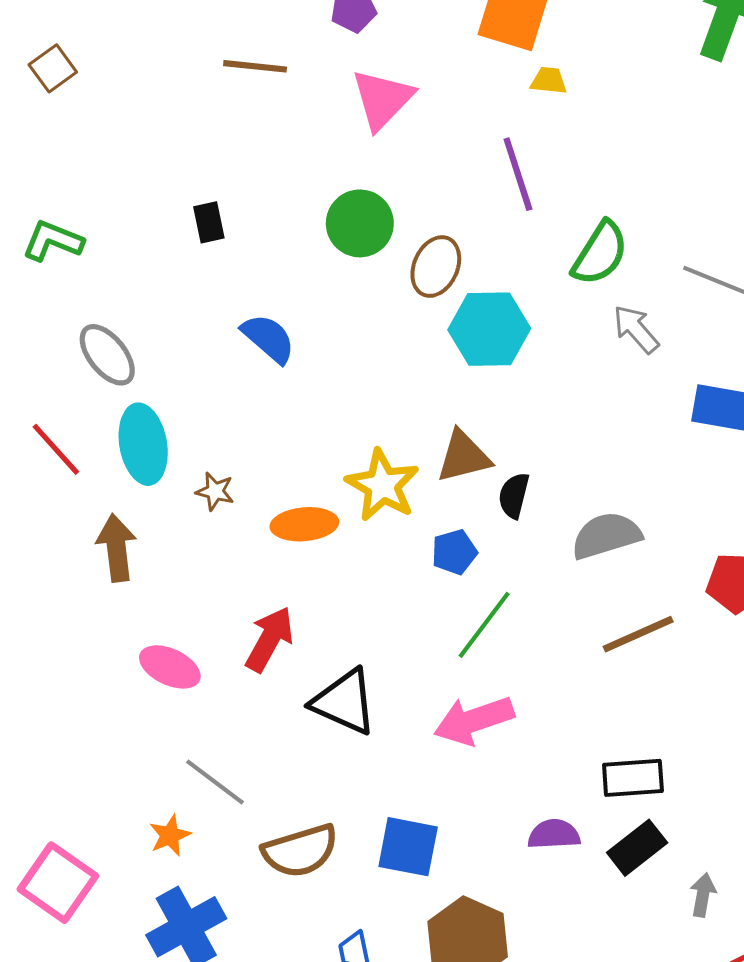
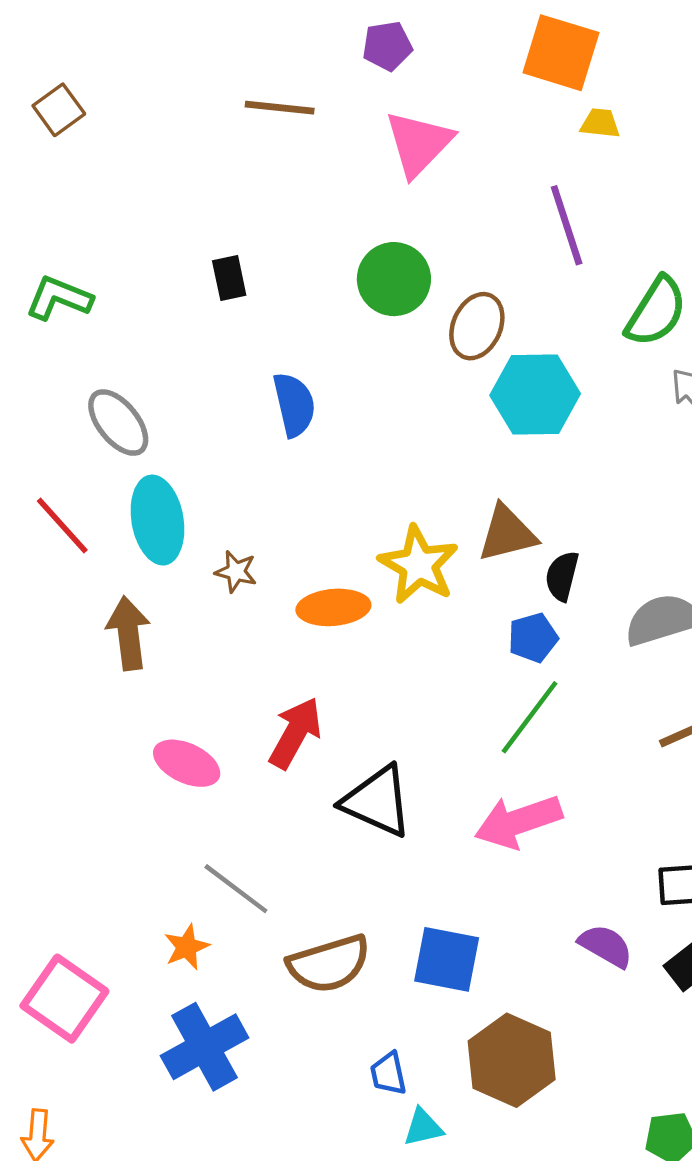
blue semicircle: (268, 338) -> (294, 405), turned 36
blue pentagon: (454, 552) -> (533, 638), moved
purple semicircle: (554, 834) -> (606, 946), turned 33

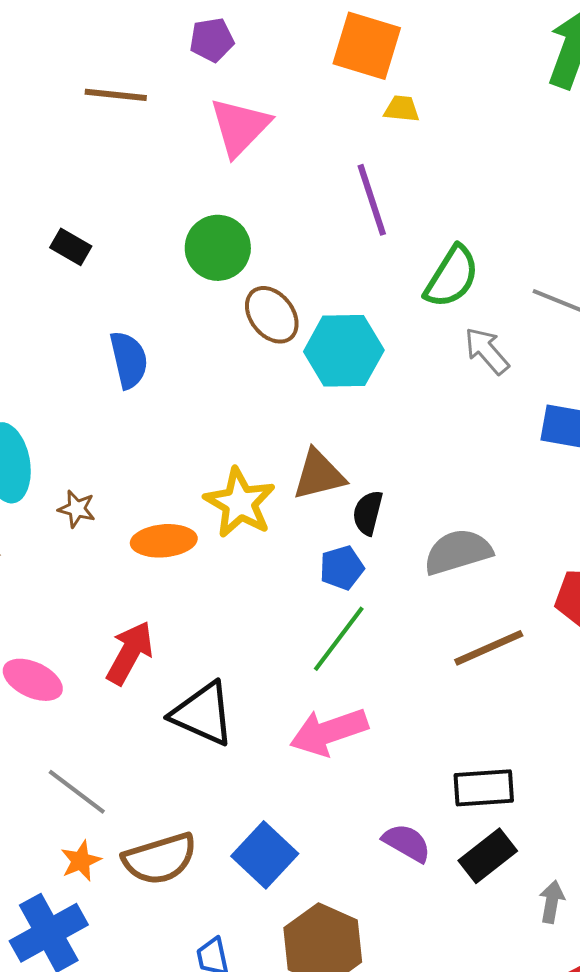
black rectangle: (229, 278) -> (71, 247), turned -48
brown ellipse: (477, 326) -> (272, 315), moved, turned -62
orange star: (187, 947) -> (81, 861), moved
blue square: (447, 959) -> (265, 855), turned 32

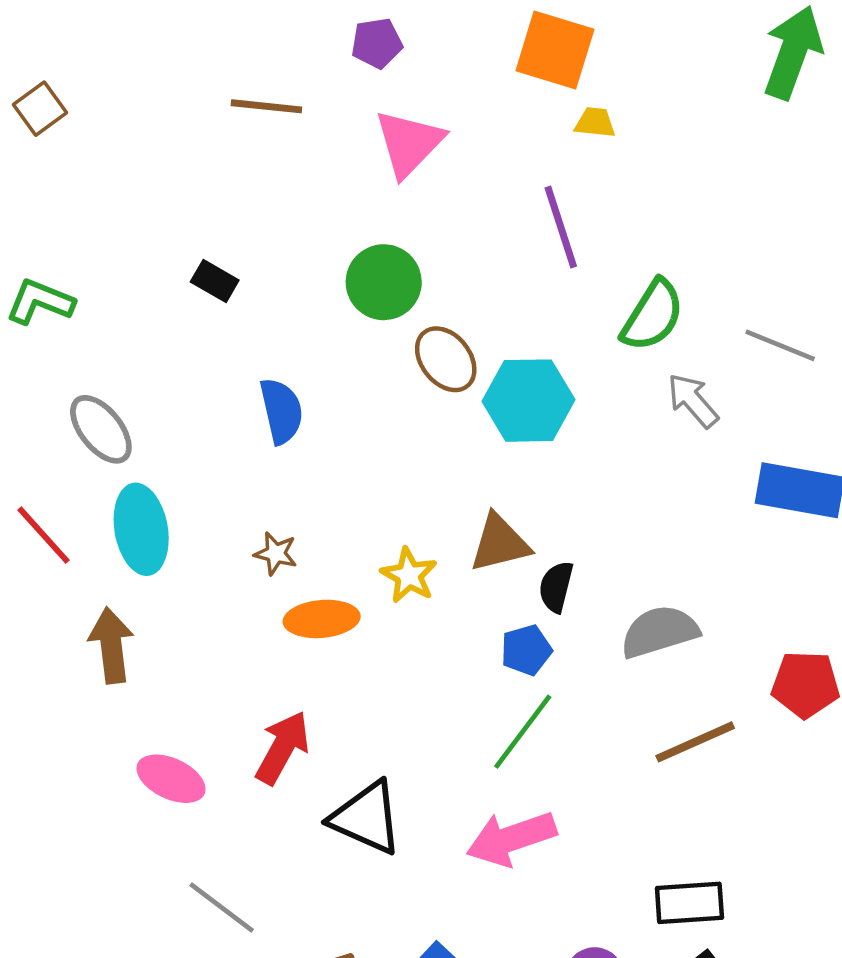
yellow star: (240, 503) -> (409, 575), size x0.7
brown star: (77, 509) -> (276, 553), moved

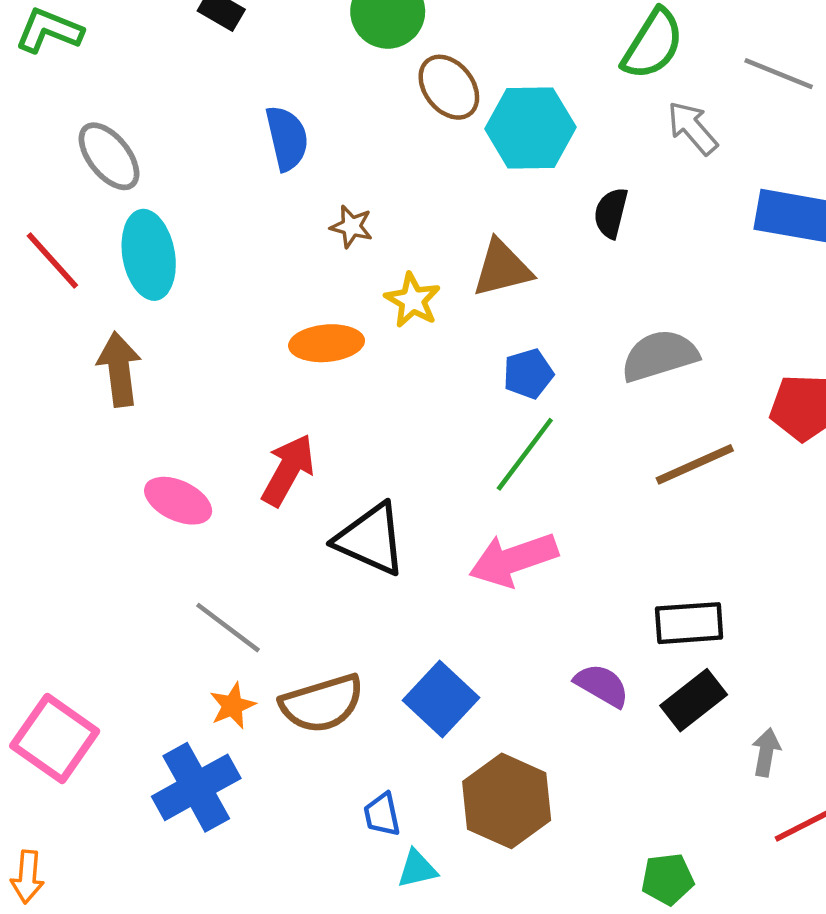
brown star: (276, 553) -> (351, 227), moved
black semicircle: (556, 587) -> (611, 213), moved

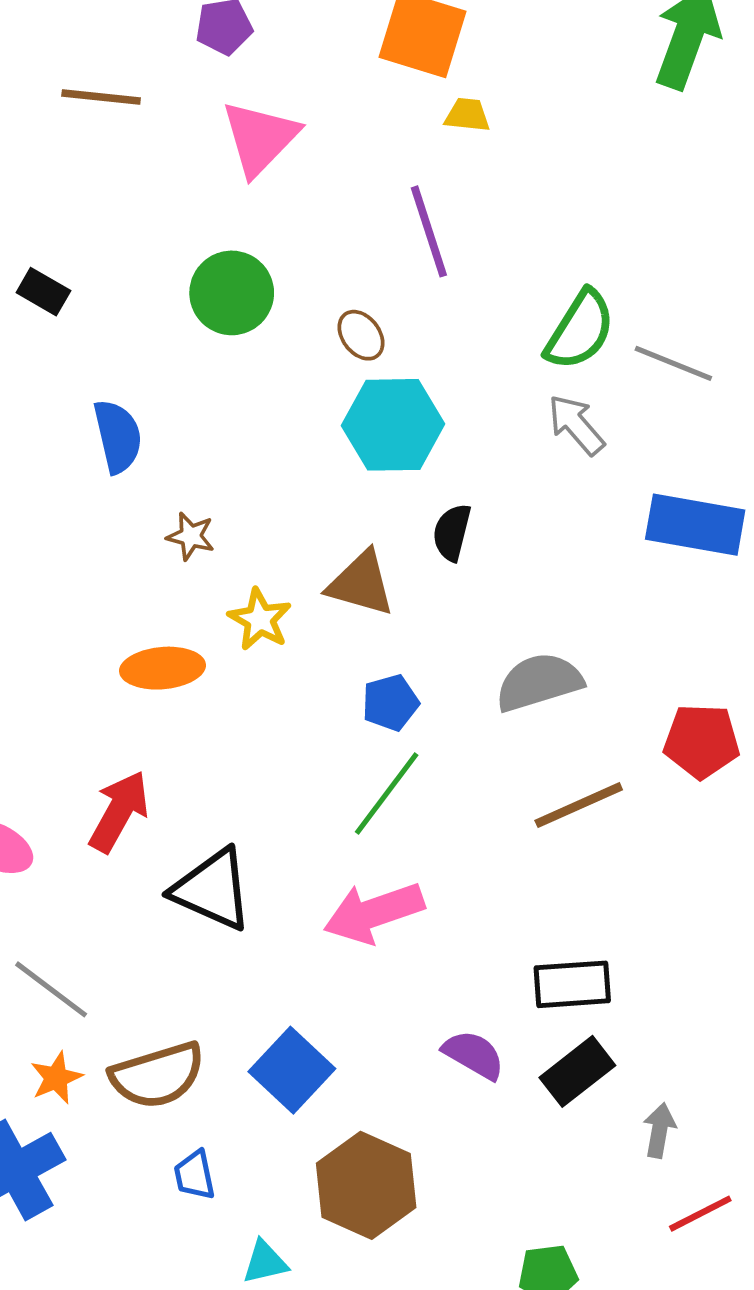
green semicircle: (653, 44) -> (580, 330), moved
brown ellipse: (449, 87) -> (361, 335), moved, size x0.7
black semicircle: (611, 213) -> (452, 532), moved
brown triangle: (502, 268) -> (361, 584), turned 30
blue trapezoid: (382, 814) -> (195, 1175), moved

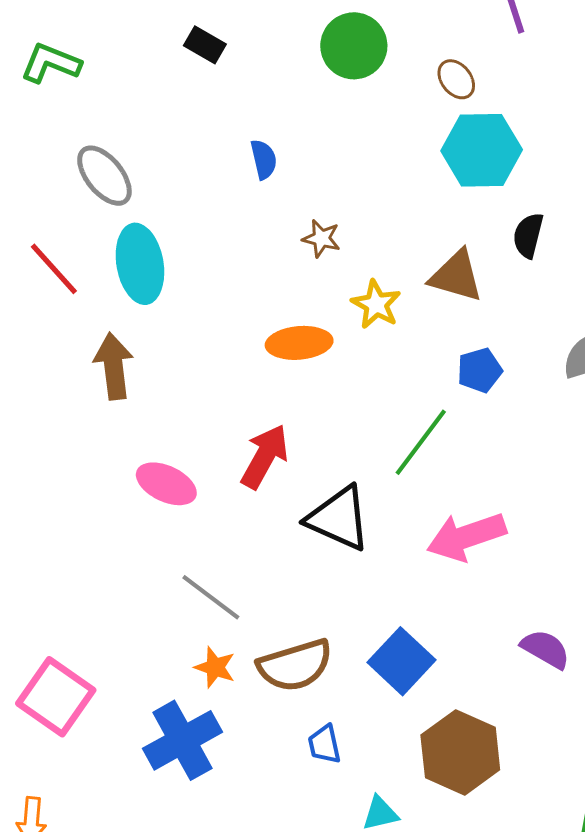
blue semicircle: (118, 436) -> (264, 159), size x0.7
green line: (387, 794) -> (421, 442), moved
orange star: (56, 1078) -> (215, 667), turned -30

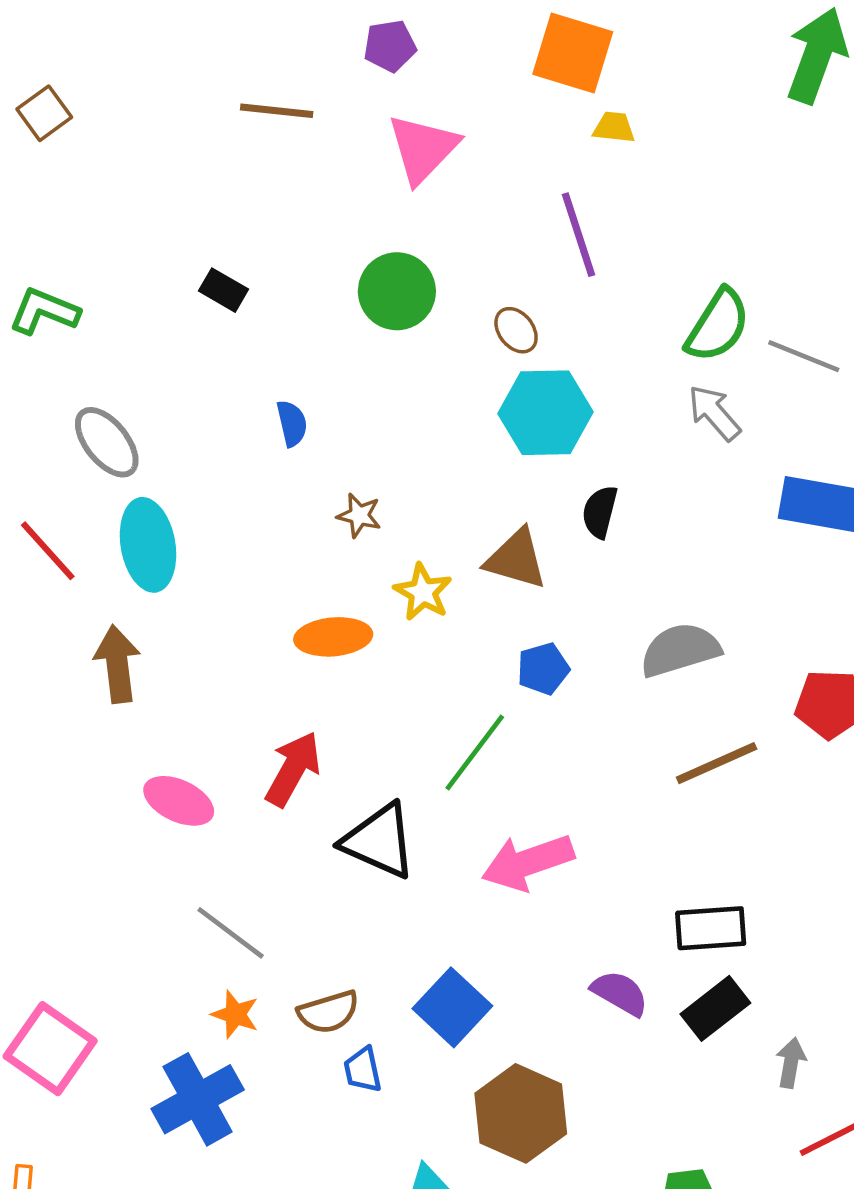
brown semicircle: (295, 665) -> (328, 1012), size x0.7
blue trapezoid: (324, 744) -> (363, 1070), moved

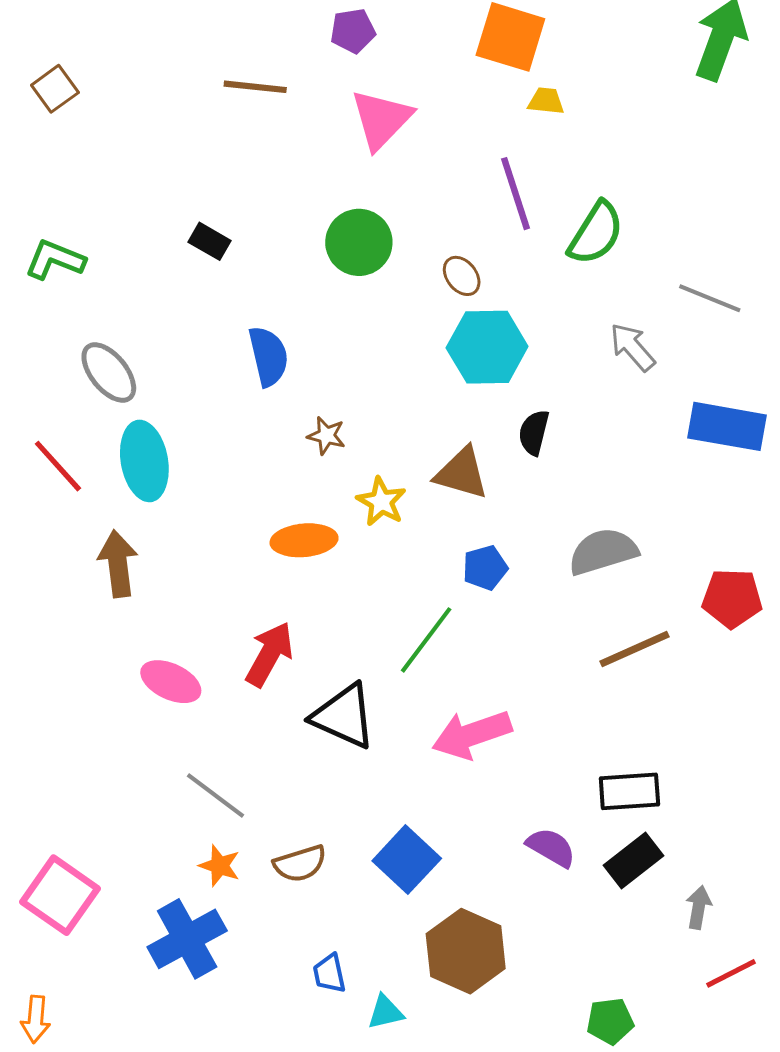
green semicircle: (718, 325) -> (596, 233), moved
blue semicircle: (292, 423) -> (268, 356), size x1.5
blue trapezoid: (363, 1070) -> (329, 973), moved

